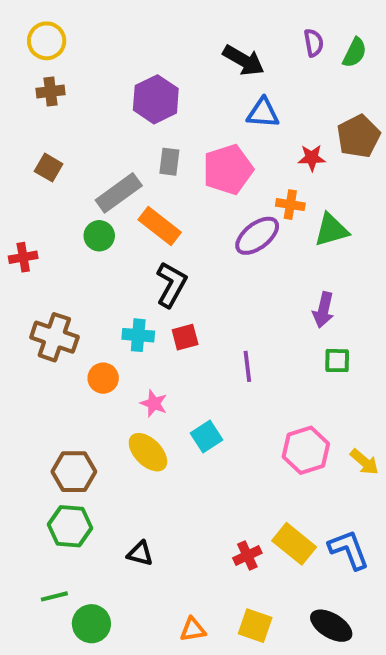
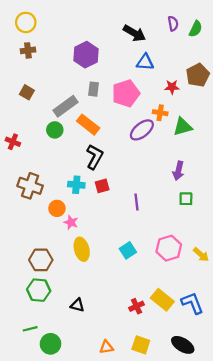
red cross: (23, 257) -> (13, 142), turned 32
pink star: (154, 403) -> (71, 222), moved
cyan square: (206, 437) -> (128, 250), moved
yellow ellipse: (148, 452) -> (82, 249), turned 30

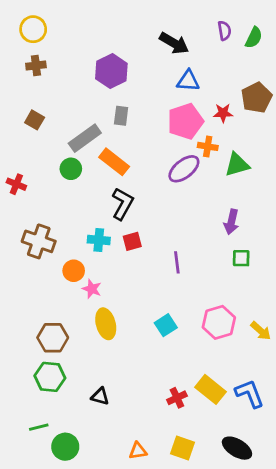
pink pentagon: (126, 93) -> (185, 121), moved

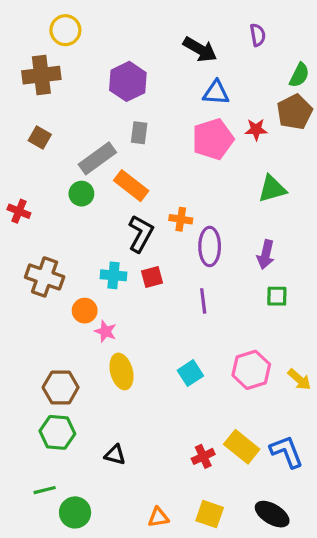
yellow circle: (33, 29) -> (65, 30), moved
green semicircle: (254, 38) -> (299, 75), moved
brown cross: (36, 65) -> (41, 75), size x1.6
orange cross: (208, 146) -> (181, 219), moved
purple ellipse: (184, 169) -> (210, 246), moved, turned -52

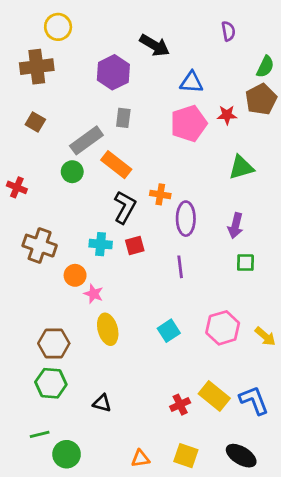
black arrow: (200, 49) -> (155, 45), moved

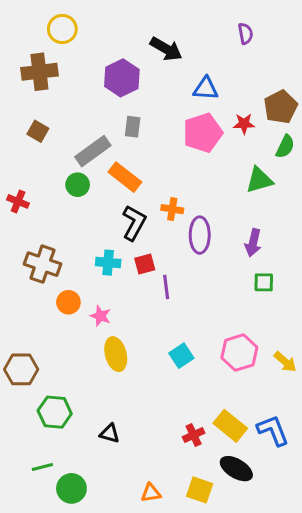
green semicircle: (265, 67) -> (285, 147), moved
purple line: (180, 267) -> (166, 287), moved
orange circle: (75, 275) -> (68, 302), moved
brown hexagon: (54, 343) -> (21, 369), moved
black ellipse: (241, 456) -> (236, 469), moved

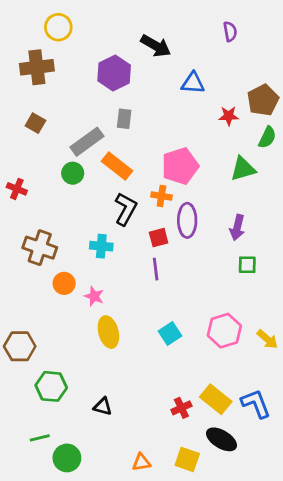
pink pentagon: (203, 133) -> (180, 166), moved
red square: (145, 264) -> (159, 238), moved

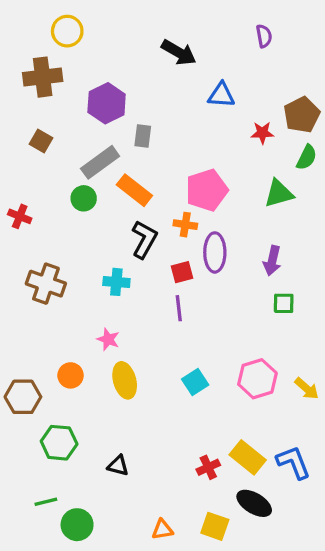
purple hexagon: (114, 73) -> (107, 103), moved
orange circle: (64, 283) -> (71, 375), moved

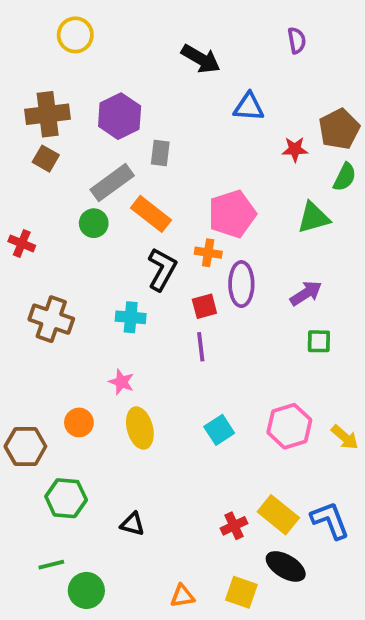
brown cross: (43, 77) -> (48, 114), moved
purple arrow: (272, 261) -> (306, 293), turned -136

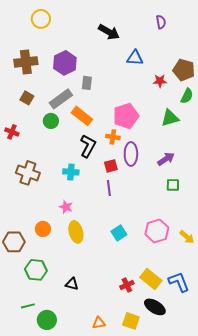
brown pentagon: (339, 129) -> (184, 70), turned -30
brown square: (46, 159) -> (27, 98), moved

